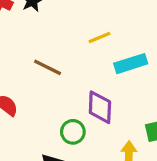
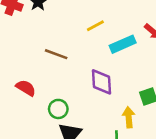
green circle: (73, 132) -> (58, 109), moved

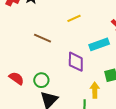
cyan rectangle: (123, 44) -> (99, 44), moved
red semicircle: (26, 88) -> (16, 78), moved

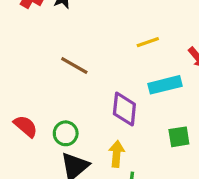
yellow line: (74, 18) -> (148, 42), moved
yellow arrow: (95, 90) -> (117, 154), moved

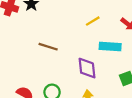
cyan rectangle: (165, 85) -> (110, 47), turned 30

